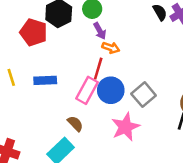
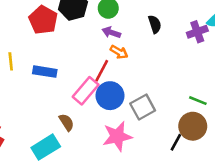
black semicircle: (160, 12) -> (155, 24), moved
purple arrow: (100, 31) -> (111, 32), turned 126

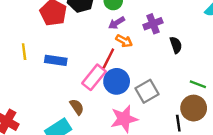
black semicircle: (155, 24) -> (176, 45), moved
purple arrow: (111, 32) -> (117, 23), turned -49
purple cross: (197, 32) -> (153, 24), moved
black line: (176, 142) -> (178, 123), turned -35

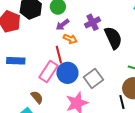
black semicircle: (176, 45) -> (113, 38), size x1.6
red line: (108, 58) -> (59, 55), turned -36

